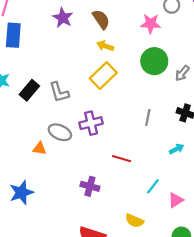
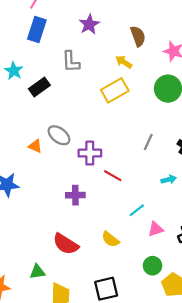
brown semicircle: (101, 19) -> (138, 36), moved
gray L-shape: (59, 92) -> (71, 62), moved
purple cross: (91, 123) -> (90, 153), moved
purple cross: (90, 186) -> (75, 195), turned -30

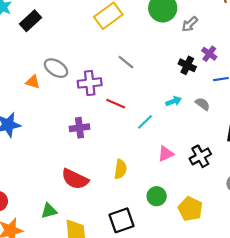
gray line: (148, 142) -> (126, 62), moved, turned -70
cyan line: (137, 210) -> (145, 122), moved
yellow semicircle: (110, 239) -> (120, 169), turned -114
green circle: (152, 266) -> (157, 196), moved

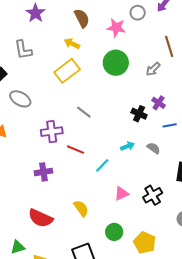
gray arrow: (190, 24) -> (153, 69), moved
gray ellipse: (56, 68) -> (20, 99), moved
yellow semicircle: (120, 169) -> (81, 208), turned -42

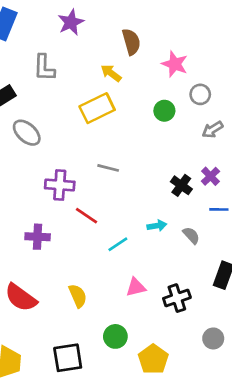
gray circle: (138, 13) -> (200, 94), moved
green circle: (116, 63) -> (164, 111), size x0.6
gray line: (84, 112) -> (108, 168), turned -35

